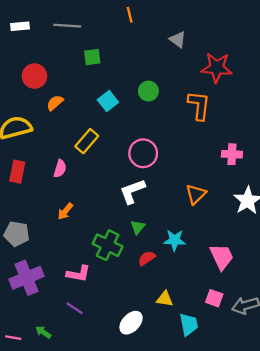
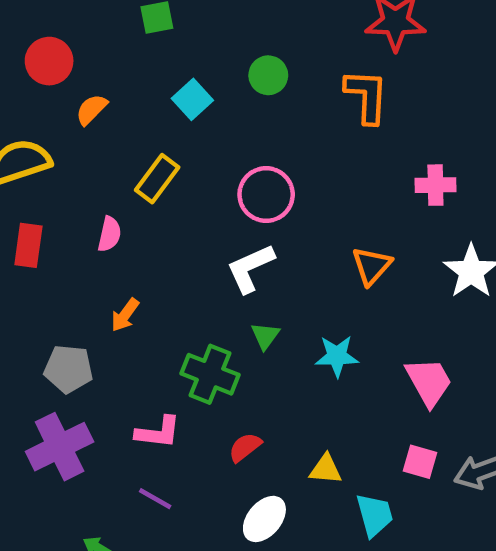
gray pentagon: (17, 234) -> (68, 369), moved
red semicircle: (147, 258) -> (245, 447), moved

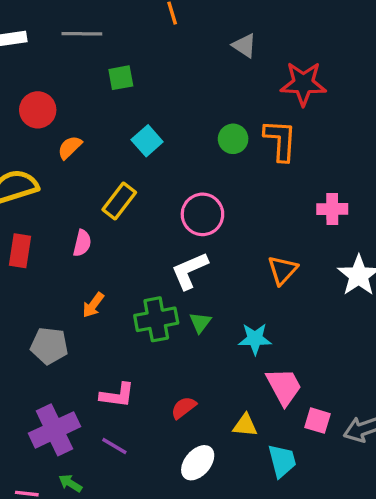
green circle: (268, 75) -> (233, 139), moved
green cross: (210, 374) -> (156, 319), moved, turned -33
pink trapezoid: (429, 382) -> (284, 387), moved
purple cross: (60, 447) -> (55, 430), moved

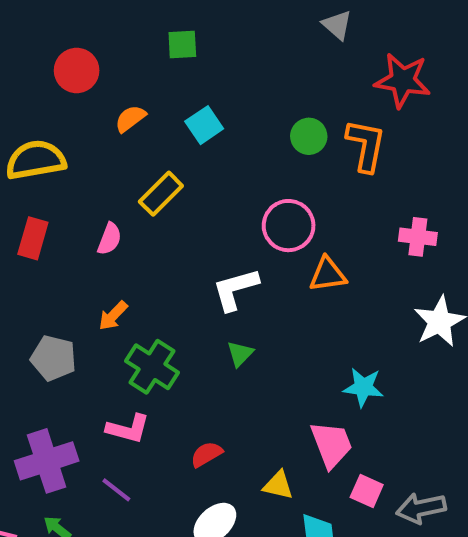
orange semicircle: (70, 147) -> (130, 119), moved
pink circle: (202, 214) -> (289, 226), moved
orange triangle: (282, 270) -> (328, 274), moved, turned 32
green cross: (156, 319) -> (152, 367), moved, turned 36
cyan star: (255, 339) -> (363, 387), moved

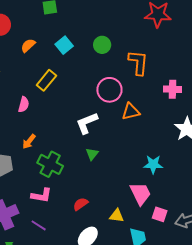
green circle: (309, 136) -> (102, 45), moved
orange L-shape: (366, 145) -> (138, 63), moved

